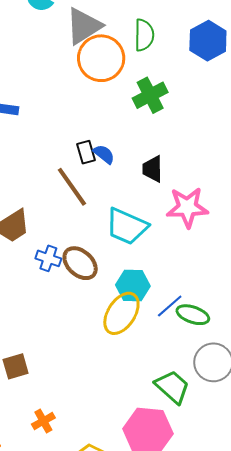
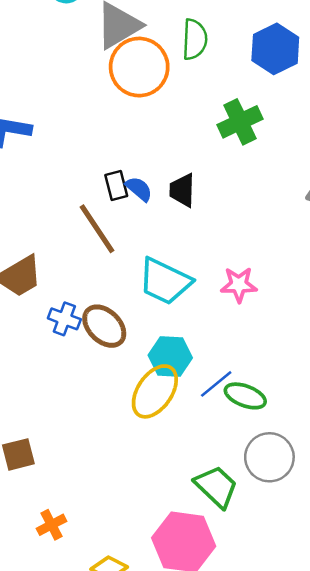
green cross: (150, 95) -> (240, 122), moved
black trapezoid: (153, 169) -> (182, 190), moved
pink star: (187, 207) -> (239, 285), moved, size x0.7

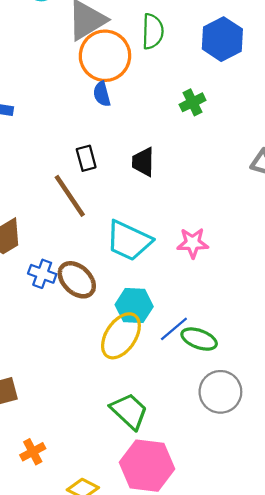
green cross: (240, 122) -> (192, 102), size x0.7
blue semicircle: (139, 189) -> (102, 94), moved, turned -145
green trapezoid: (216, 487) -> (129, 411), moved

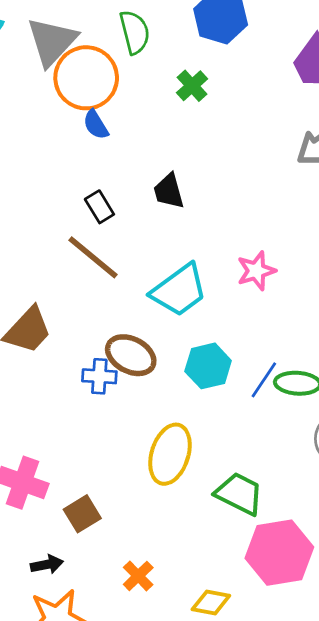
green cross: (192, 102) -> (192, 86), moved
cyan trapezoid: (129, 241) -> (179, 290), turned -45
blue cross: (42, 274) -> (99, 376), moved
yellow ellipse: (121, 336) -> (170, 454), moved

